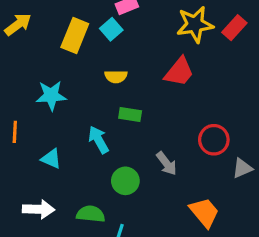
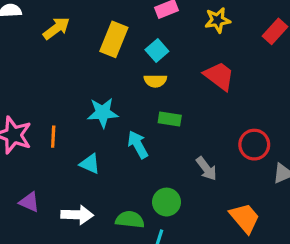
yellow star: (195, 24) -> (218, 20), moved, size x0.7
cyan square: (111, 29) -> (157, 50), moved
red trapezoid: (179, 72) -> (219, 76), turned -92
cyan star: (51, 96) -> (103, 113), moved
green circle: (125, 181) -> (167, 202), moved

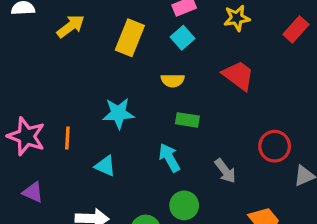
cyan square: (157, 50) -> (183, 38), moved
cyan arrow: (138, 145) -> (169, 158), moved
purple triangle: (29, 202) -> (33, 192), moved

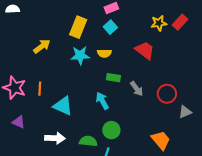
yellow star: (237, 18) -> (159, 23), moved
yellow arrow: (71, 26) -> (42, 46), moved
cyan star: (118, 113) -> (80, 55), moved
cyan triangle: (105, 166) -> (63, 106), size x1.5
gray arrow: (225, 171) -> (137, 89), moved

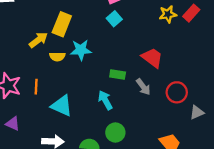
yellow rectangle: (78, 27) -> (62, 24), moved
red trapezoid: (145, 50) -> (152, 58), moved
yellow semicircle: (104, 53) -> (57, 57), moved

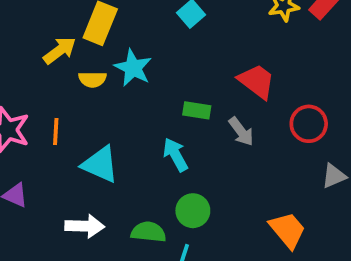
cyan star: (81, 50) -> (133, 68), turned 30
red circle: (177, 92) -> (309, 124), moved

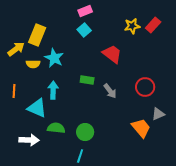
red trapezoid: (257, 81) -> (112, 54), moved
cyan arrow: (175, 155) -> (53, 90), moved, turned 30
orange trapezoid: (287, 230) -> (141, 128), moved
green semicircle: (148, 232) -> (56, 128), moved

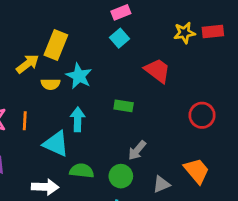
red rectangle: (153, 25) -> (213, 31), turned 42
gray arrow: (110, 91) -> (137, 150), moved, turned 77
gray triangle: (158, 114) -> (161, 184), moved

